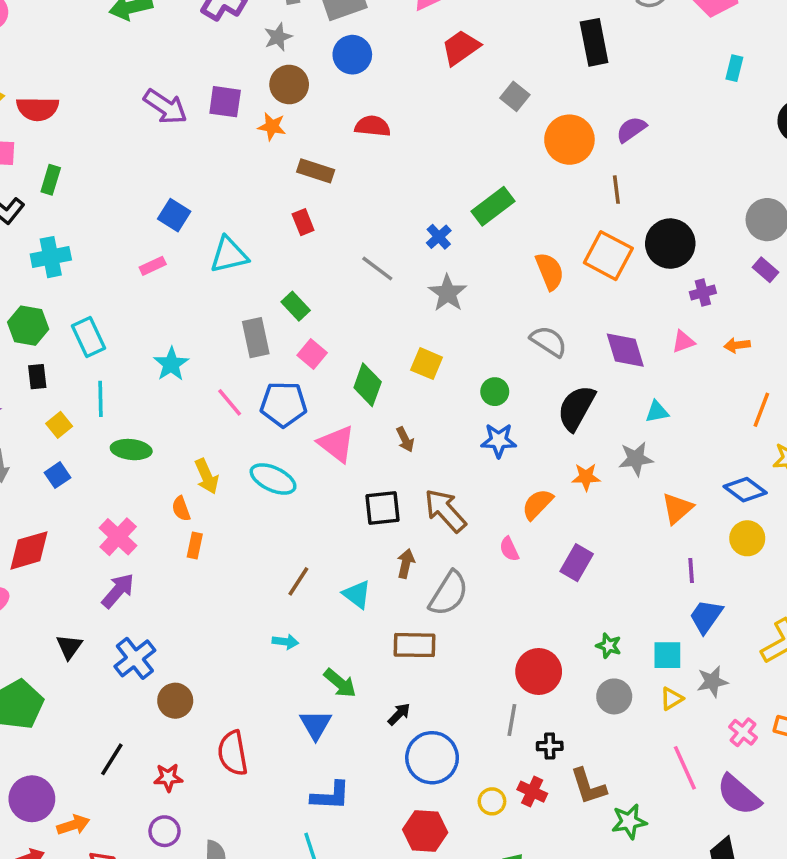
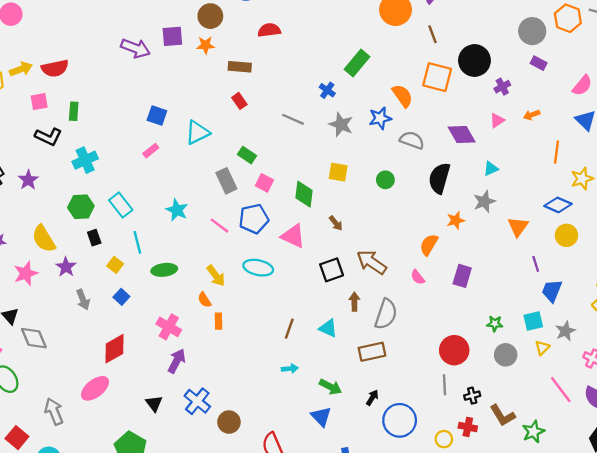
blue star: (499, 440) -> (380, 118), moved

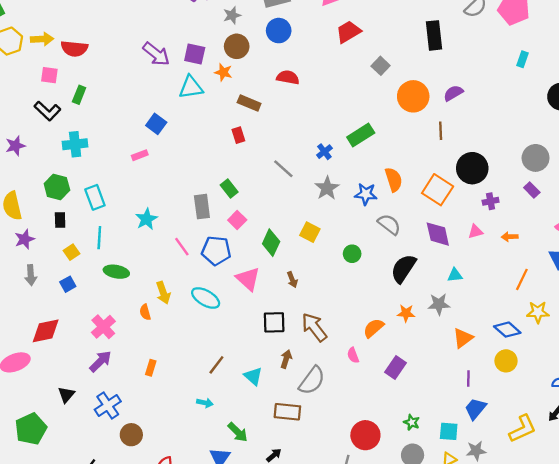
orange square: (437, 77) -> (438, 190), moved
cyan triangle: (197, 132) -> (191, 87), moved
orange rectangle: (219, 321) -> (151, 368), moved

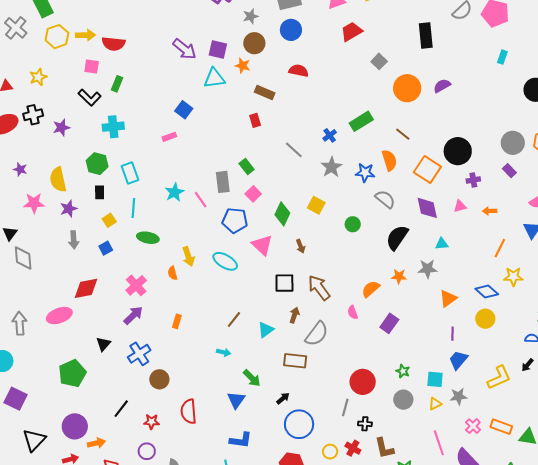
brown line: (441, 131) -> (403, 134), moved, turned -49
pink line: (182, 247) -> (201, 200), moved
cyan triangle: (253, 376) -> (266, 330), turned 42

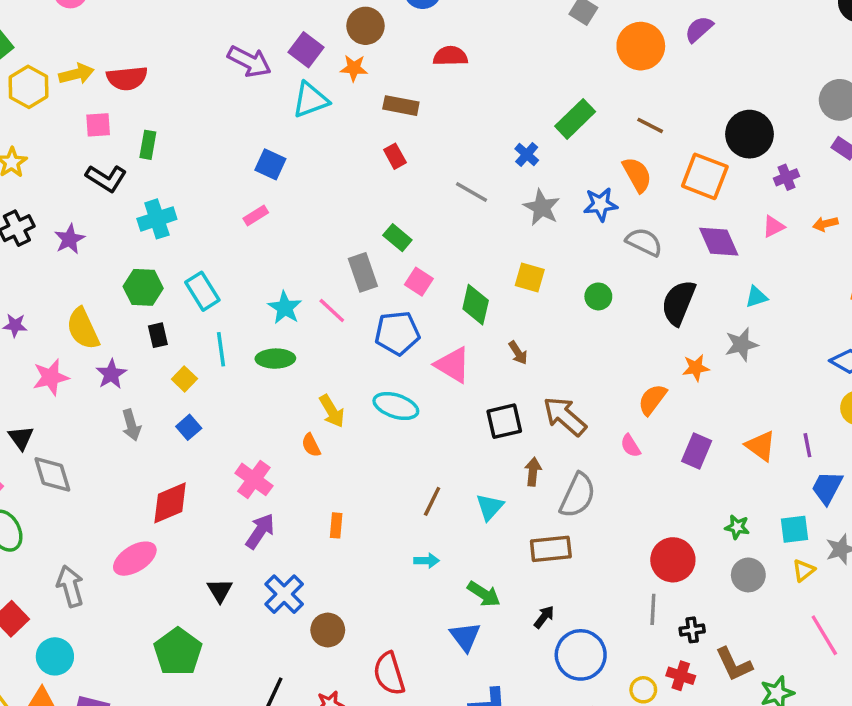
purple square: (218, 49) -> (306, 50), turned 36
green ellipse: (148, 238) -> (275, 359), moved
orange triangle: (448, 298) -> (761, 446), moved, turned -36

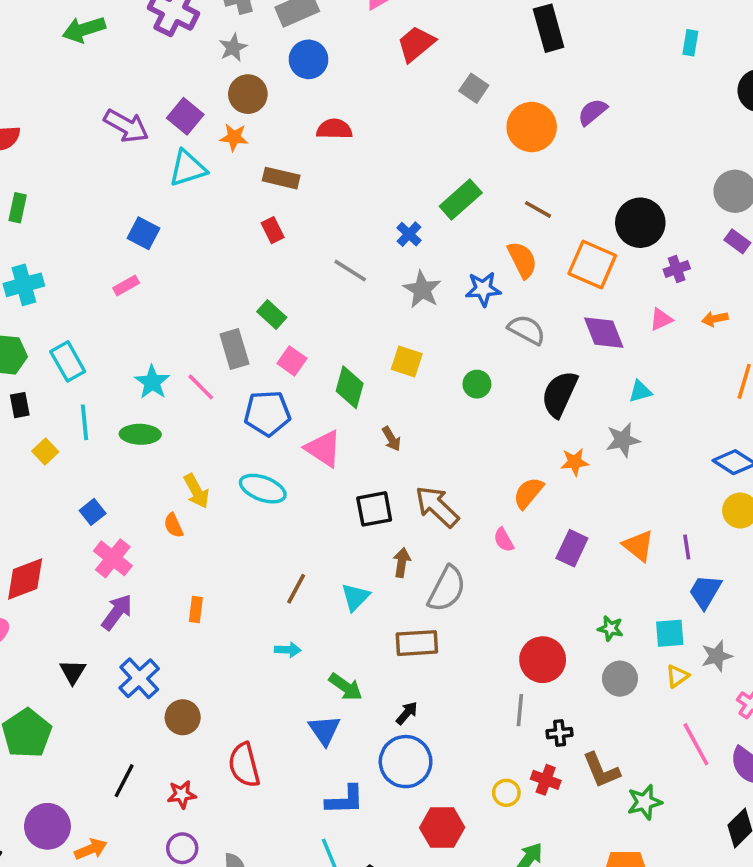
blue square: (189, 427) -> (93, 512), moved
blue circle: (581, 655) -> (406, 762), moved

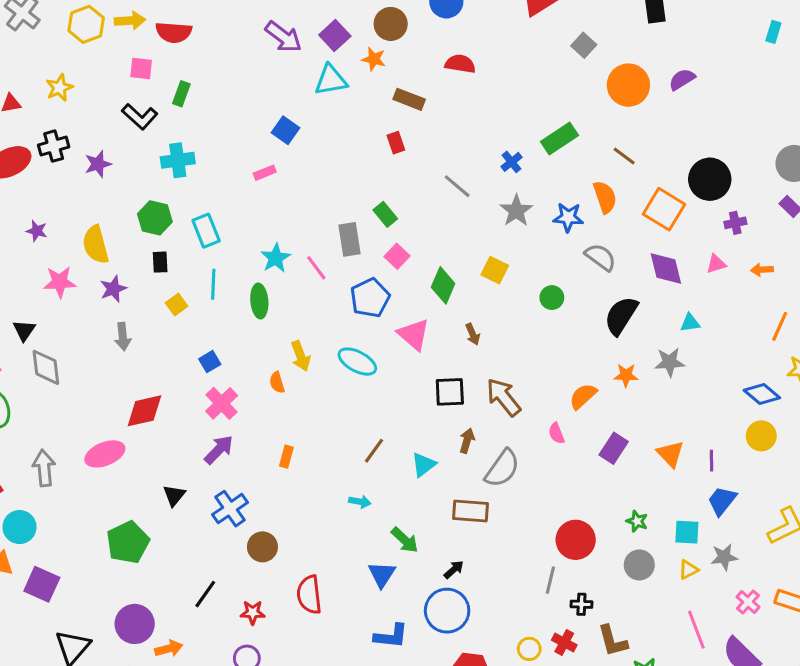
blue pentagon: (267, 413) -> (370, 298), turned -30
green ellipse: (140, 434) -> (259, 301), turned 76

